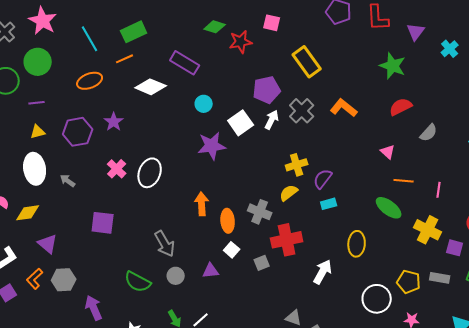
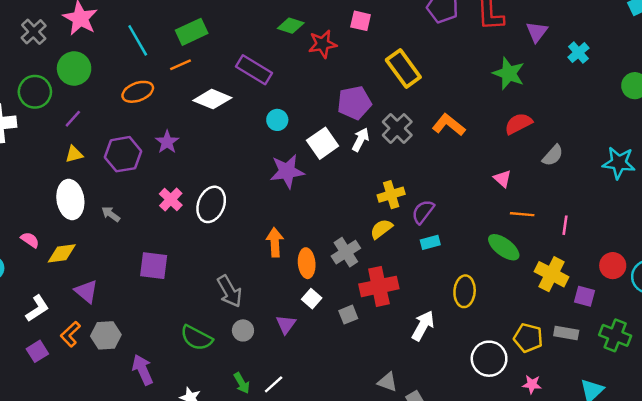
purple line: (37, 103) -> (73, 119), turned -42
gray cross: (260, 212) -> (346, 252), turned 35
purple triangle: (211, 271) -> (286, 324), turned -48

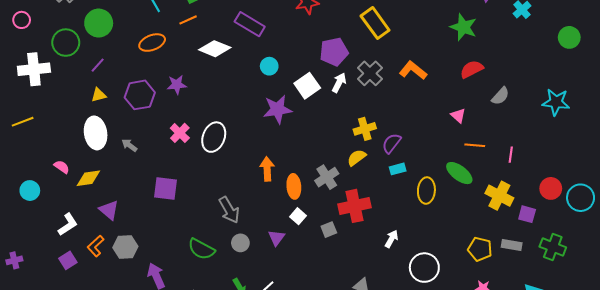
purple star: (167, 142) -> (177, 85), turned 30
yellow ellipse: (465, 291) -> (426, 191), moved
white arrow: (423, 326) -> (391, 239), size x0.7
white circle: (489, 359) -> (424, 268), moved

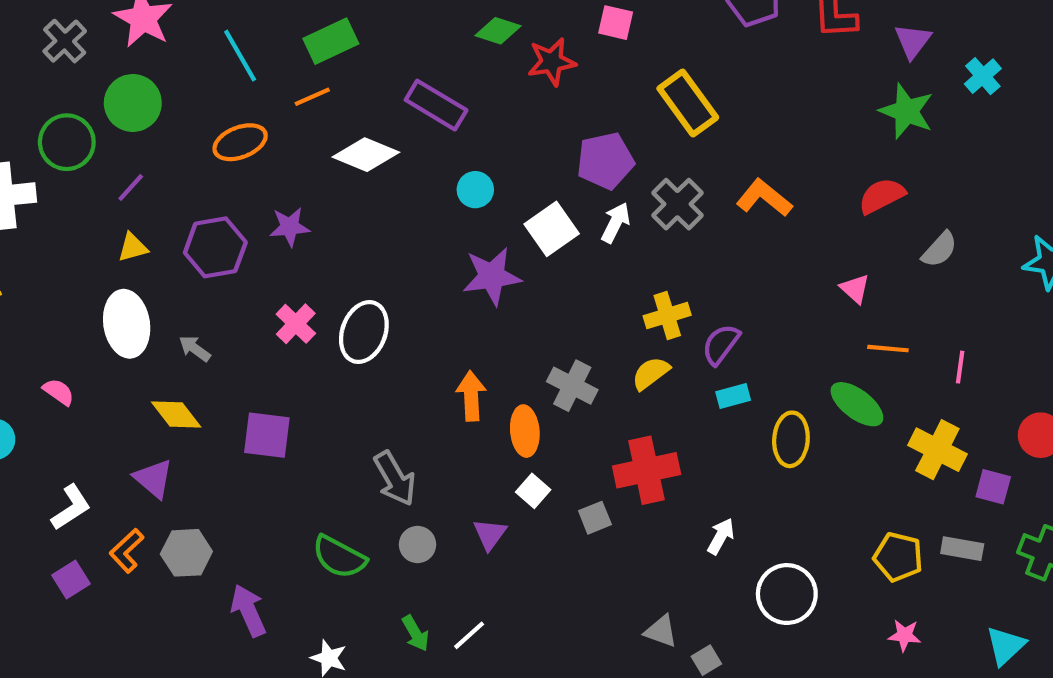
green star: (463, 27) -> (907, 111), moved
gray cross: (327, 177) -> (572, 386), moved, turned -30
yellow diamond: (88, 178) -> (176, 415), moved, turned 60

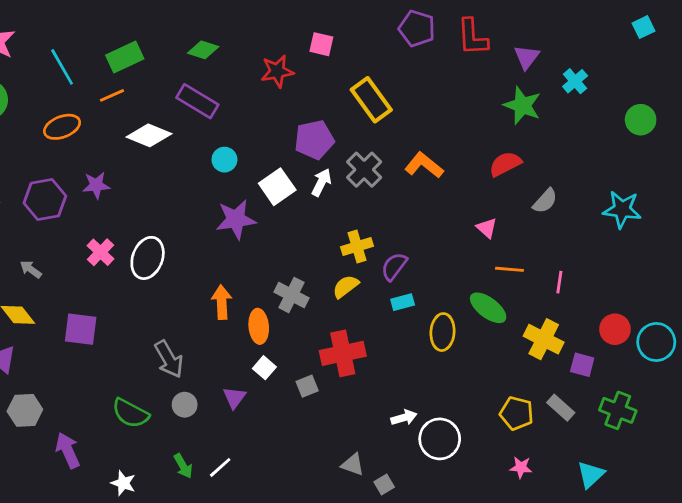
green diamond: (498, 31) -> (203, 50), moved
white arrow: (721, 536) -> (404, 418), moved, turned 45
gray rectangle: (962, 549) -> (561, 408), turned 32

